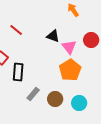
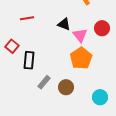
red line: (16, 30) -> (27, 18), turned -48
cyan circle: (79, 103) -> (100, 97), moved

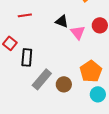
orange pentagon: (81, 58) -> (91, 71), moved
gray rectangle: (44, 82) -> (42, 79), size x1.5

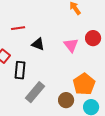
black triangle: (62, 21) -> (38, 44), moved
brown circle: (64, 84) -> (66, 100), moved

